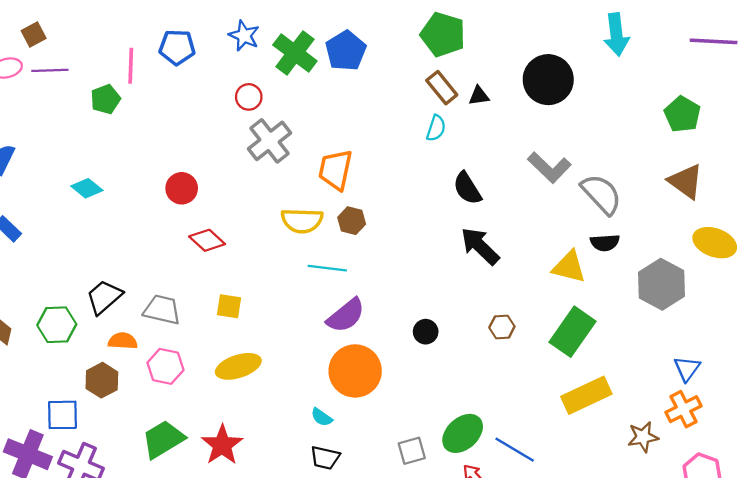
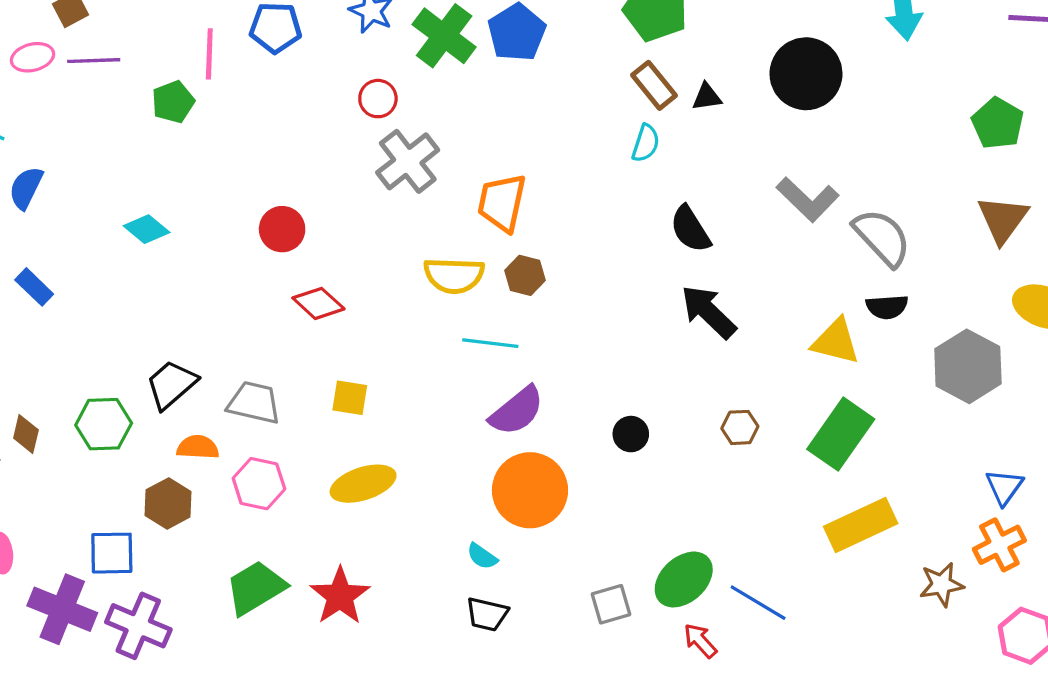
brown triangle: (686, 181) -> (1003, 219), turned 30

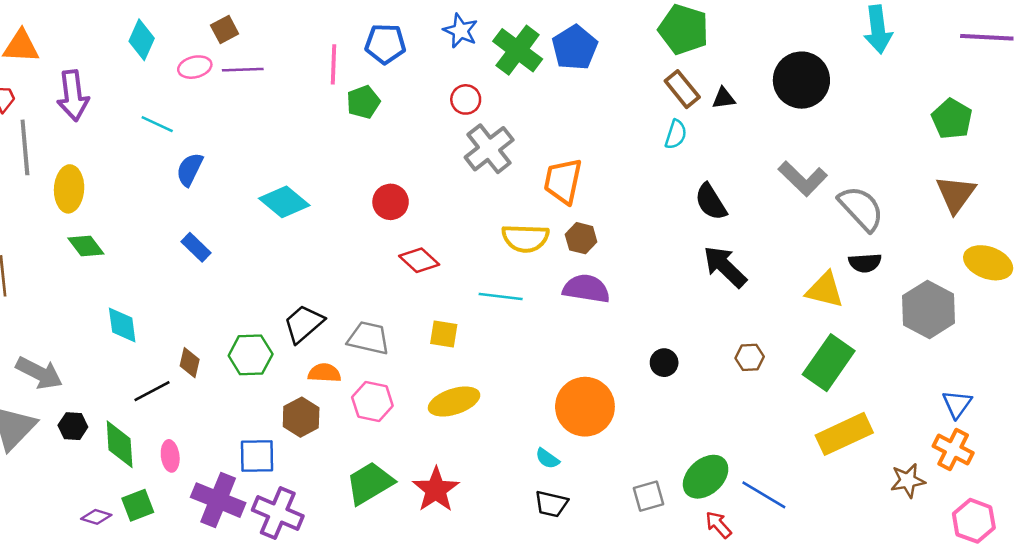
green pentagon: (173, 102) -> (363, 102), moved
cyan diamond: (147, 229) -> (284, 202), size x1.4
cyan line: (490, 343) -> (501, 297), moved
purple semicircle: (517, 411) -> (586, 289), moved, turned -132
orange cross: (999, 545) -> (953, 449), turned -36

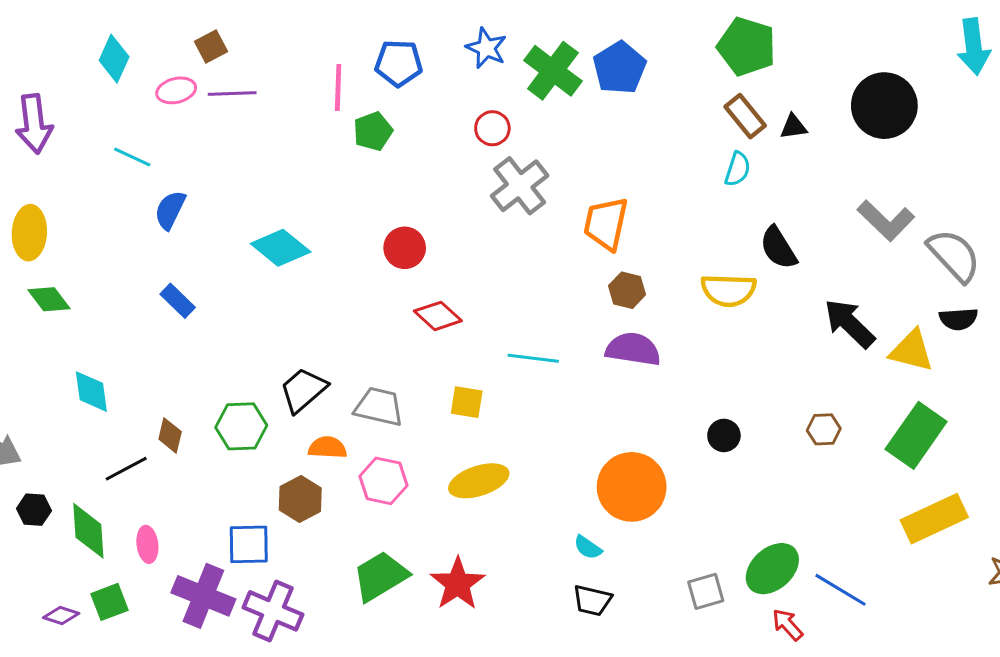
yellow semicircle: (525, 238) -> (728, 290), moved
black arrow: (725, 267) -> (850, 323), moved

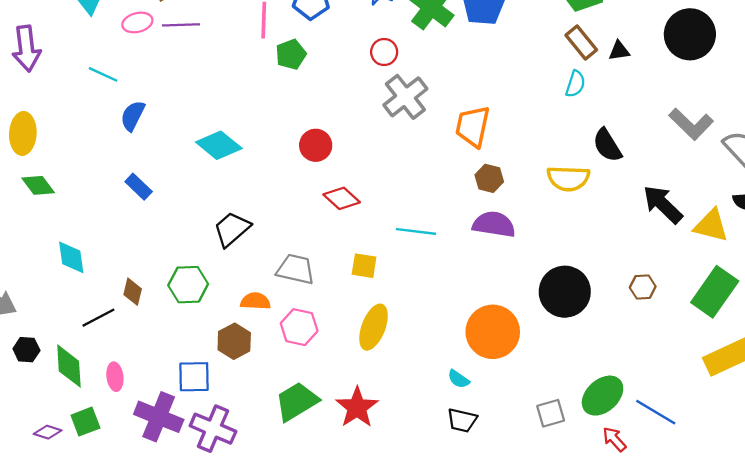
black trapezoid: (303, 390) -> (232, 229), moved
black circle: (724, 435) -> (565, 292), size x2.0
yellow ellipse: (479, 481) -> (374, 327), turned -51

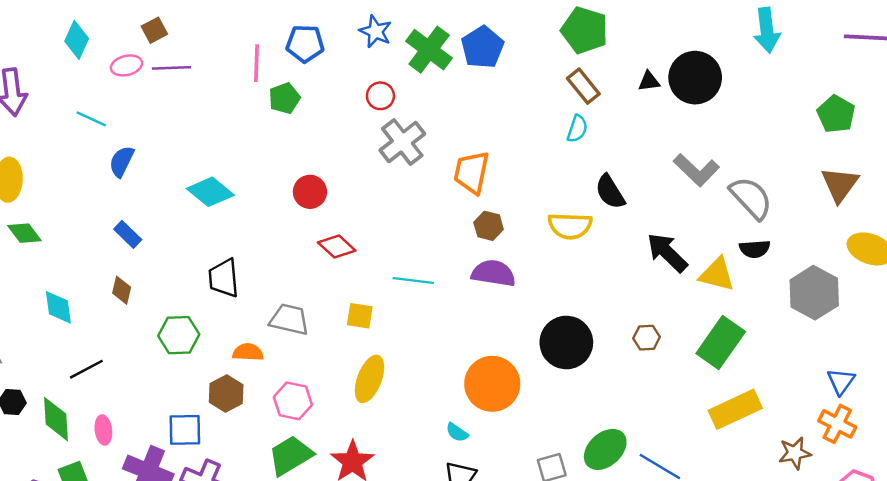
black triangle: (619, 51) -> (649, 81), moved
black trapezoid: (232, 229) -> (224, 278), turned -54
brown diamond: (133, 292) -> (122, 290), moved
pink hexagon: (299, 327) -> (293, 401), moved

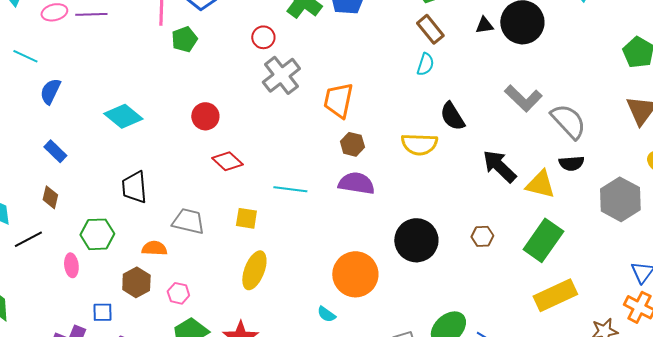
black line: (86, 369) -> (28, 239), moved
pink hexagon: (293, 401) -> (178, 293), moved, size x0.7
pink ellipse: (103, 430) -> (71, 265), moved
blue square: (185, 430) -> (102, 312), size x0.7

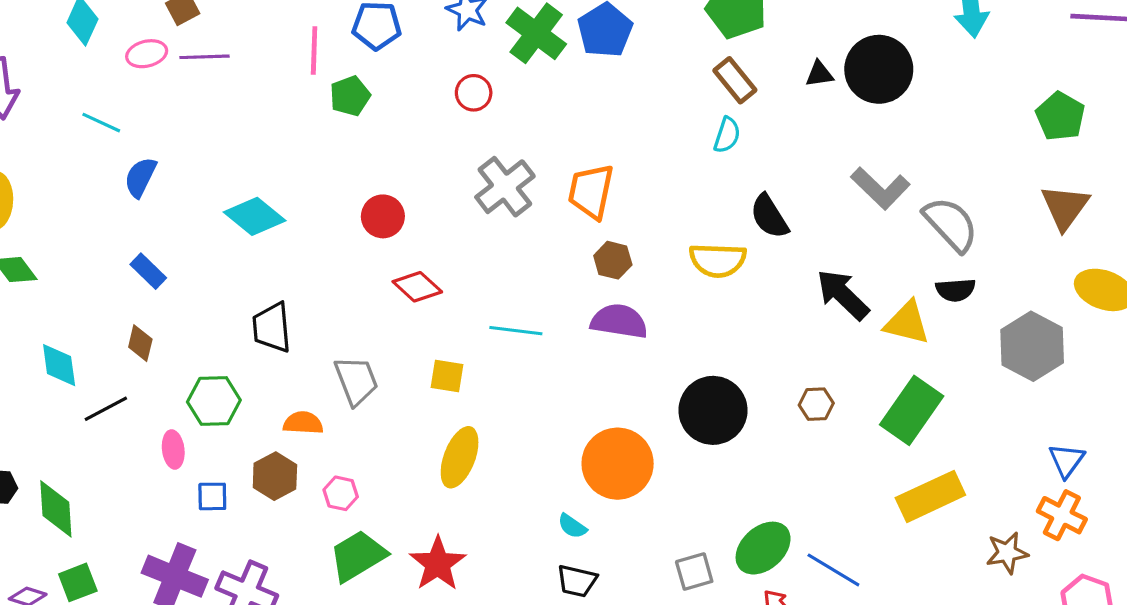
gray cross: (281, 75) -> (505, 187), moved
gray trapezoid: (188, 221) -> (356, 381), turned 56
blue square: (102, 312) -> (212, 496), moved

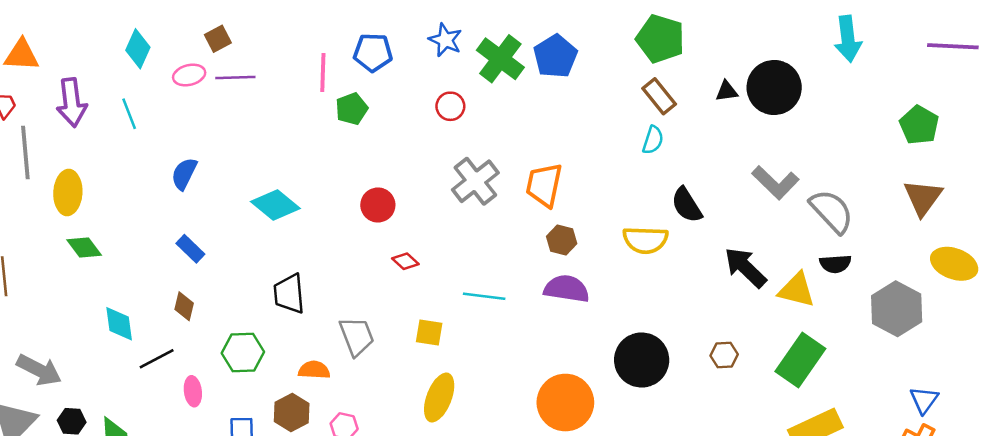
cyan line: (101, 123) -> (129, 114), moved, turned 44
red diamond: (417, 287) -> (405, 261), size x0.7
pink ellipse: (173, 450) -> (193, 391), moved

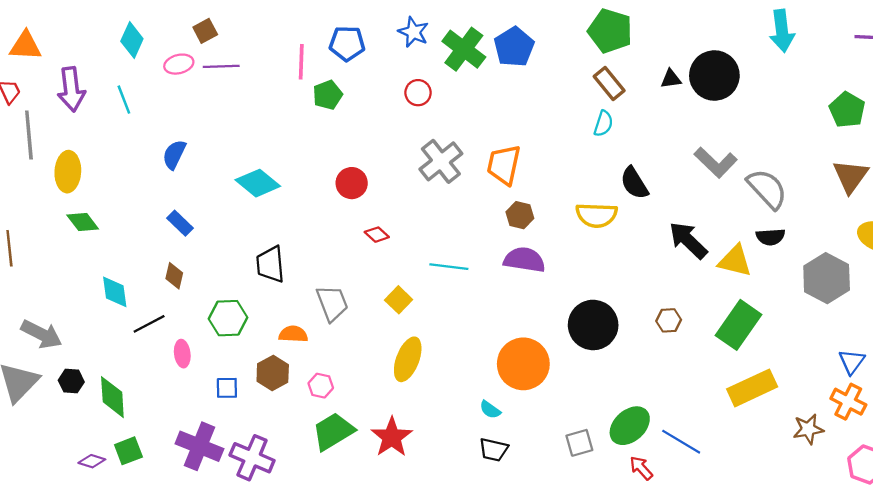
yellow square: (429, 332) -> (399, 300), turned 35

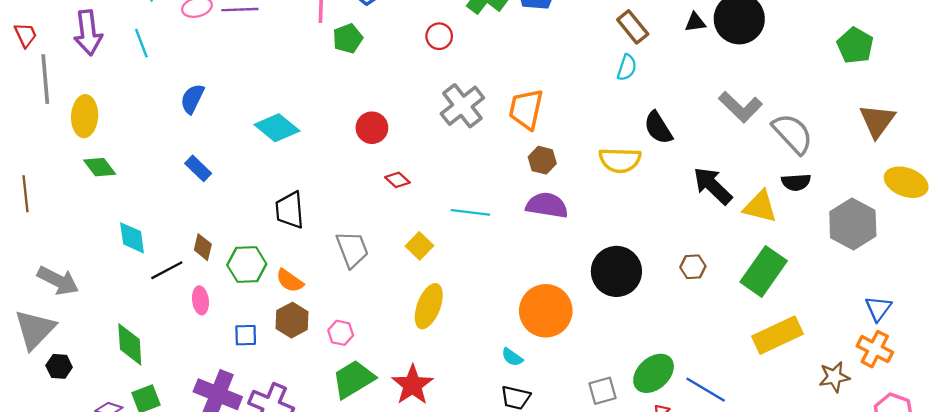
green pentagon: (847, 110) -> (855, 45), moved
brown diamond: (174, 276) -> (203, 247), moved
orange semicircle: (293, 334) -> (290, 281), moved, turned -148
black hexagon: (71, 381) -> (59, 366), moved

